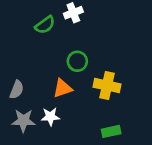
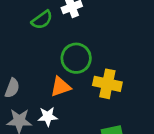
green circle: (77, 61) -> (76, 58), size x1.4

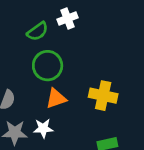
green circle: (76, 58) -> (48, 66), moved

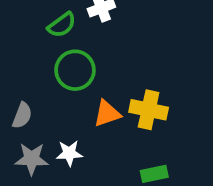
orange triangle: (56, 98) -> (107, 114), moved

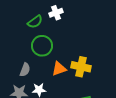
gray semicircle: (22, 115) -> (25, 70), moved

